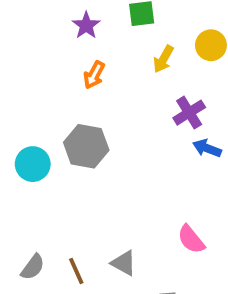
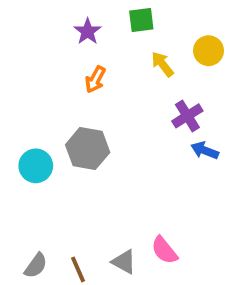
yellow arrow: (163, 59) -> (162, 64), turned 112
pink semicircle: (191, 239) -> (164, 250), moved

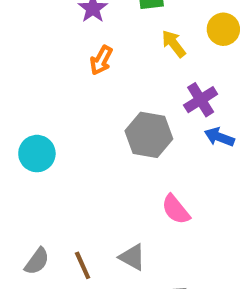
gray hexagon: (88, 149) -> (149, 135), moved
pink semicircle: (164, 250) -> (176, 209), moved

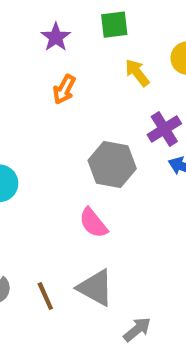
pink semicircle: (176, 209) -> (93, 223), moved
gray triangle: (132, 257) -> (95, 288), size x1.4

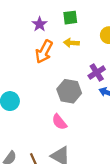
yellow arrow: (137, 73) -> (71, 43), moved, turned -48
orange arrow: (64, 89) -> (44, 52), size x1.5

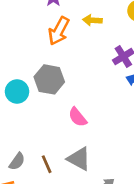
gray hexagon: (69, 91) -> (49, 79), moved

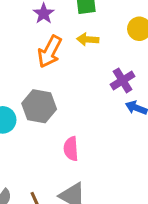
pink semicircle: (78, 117) -> (71, 149), turned 35

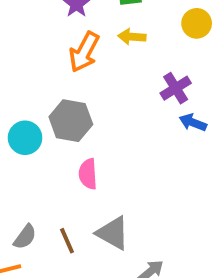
pink semicircle: (71, 149) -> (88, 174), moved

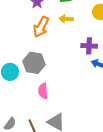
purple cross: (176, 88) -> (89, 46), turned 35

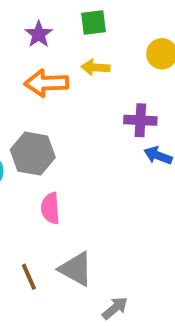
orange arrow: (41, 27) -> (46, 83), turned 60

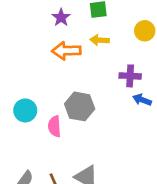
gray hexagon: (33, 154) -> (80, 106), moved
pink semicircle: (50, 208) -> (54, 126), moved

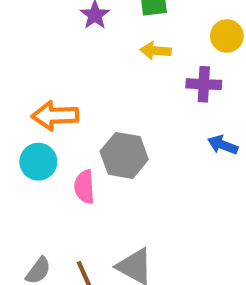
orange arrow: (66, 51) -> (55, 116), moved
purple cross: (130, 76) -> (204, 84), moved

